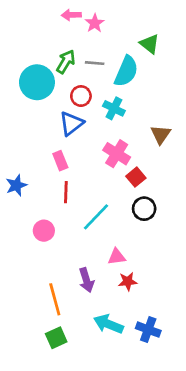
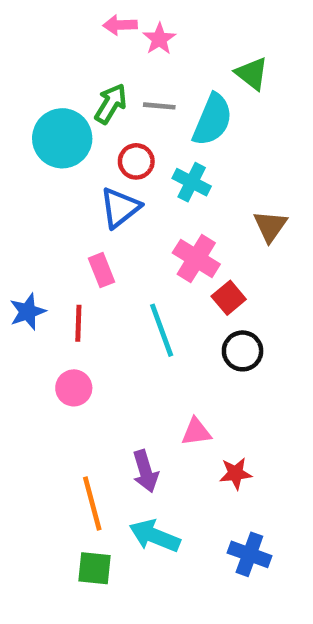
red line: (66, 192) -> (78, 323), moved
cyan line: (96, 217) -> (162, 330), moved, turned -64
red star: (128, 281) -> (236, 473), moved
cyan arrow: (108, 324) -> (155, 536), moved
green square: (56, 338) -> (95, 568), turned 30

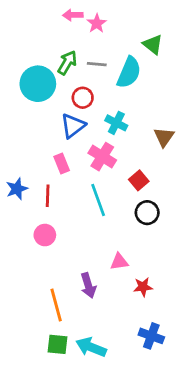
cyan cross: (192, 182) -> (116, 123), moved
pink cross: (196, 258) -> (102, 157), moved
cyan arrow: (155, 536) -> (91, 347), moved

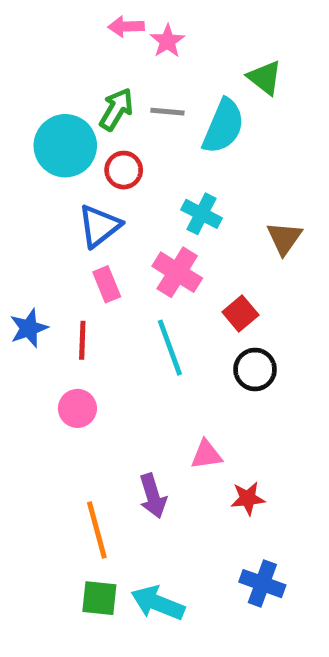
red circle: (83, 98) -> (124, 170), moved
blue triangle: (73, 126) -> (99, 226), moved

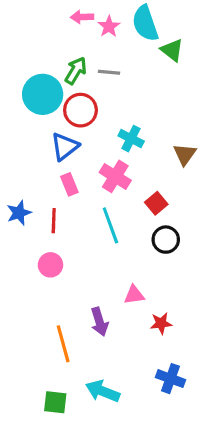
cyan semicircle: (223, 126) -> (145, 23), moved, turned 138
red circle: (124, 170) -> (80, 110), size x1.4
green square: (99, 598) -> (55, 402), moved

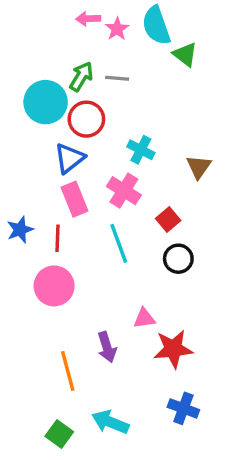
pink rectangle: (69, 184) -> (75, 199), size x1.4
pink circle: (50, 265) -> (54, 286), size x1.5
red star: (161, 323) -> (173, 349), size x1.6
green square: (55, 402) -> (59, 434), turned 30

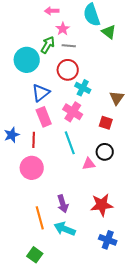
pink star: (117, 29) -> (63, 29), moved
red circle: (86, 119) -> (68, 70), moved
red square: (168, 220) -> (106, 123), moved, turned -32
pink triangle: (144, 318) -> (89, 164), moved
cyan arrow: (110, 422) -> (65, 229), moved

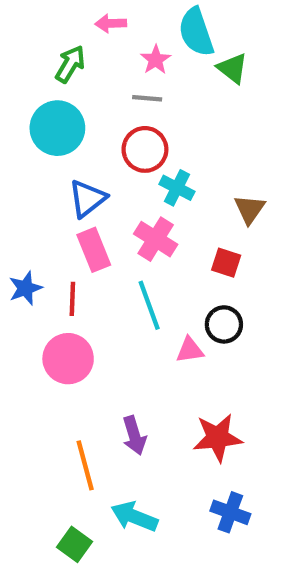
pink star: (63, 29) -> (156, 60), moved
green arrow: (48, 45) -> (70, 64), moved
cyan arrow: (65, 229) -> (134, 517), moved

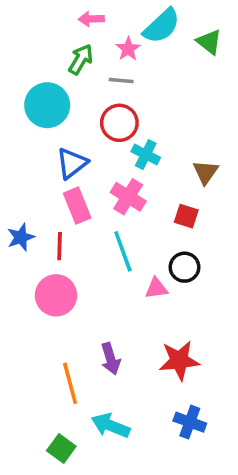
cyan semicircle: (196, 32) -> (162, 26), turned -114
green arrow: (70, 64) -> (81, 59), moved
green triangle: (232, 68) -> (209, 42), moved

